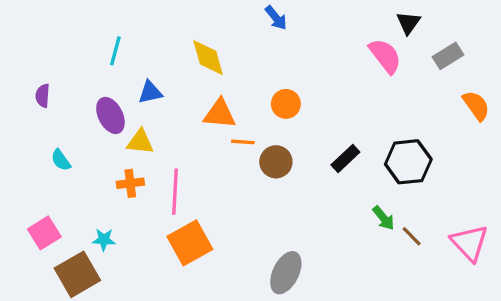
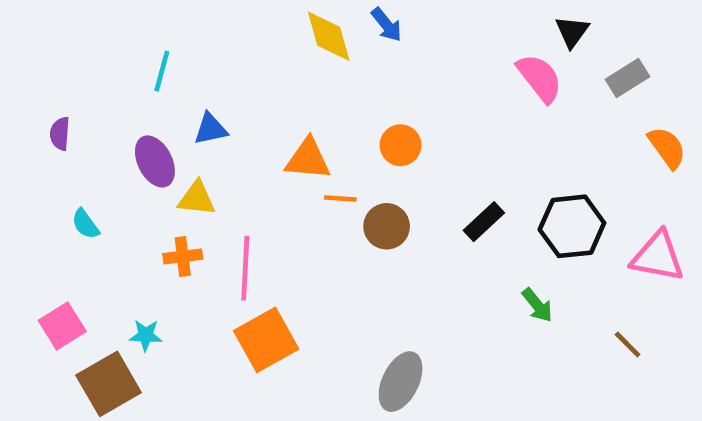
yellow diamond: (208, 58) -> (329, 36), moved
brown line: (412, 236) -> (628, 344), moved
pink triangle: (470, 243) -> (658, 256), moved, turned -36

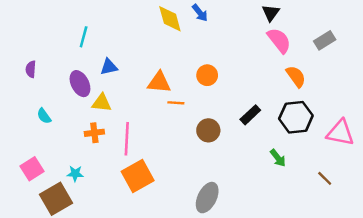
black triangle: (572, 32) -> (271, 13), moved
orange semicircle: (667, 148) -> (296, 76), moved
brown circle: (387, 226) -> (208, 130), moved

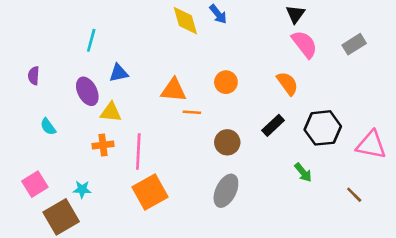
orange semicircle: (296, 76) -> (287, 83), moved
gray ellipse: (207, 198) -> (226, 191), moved

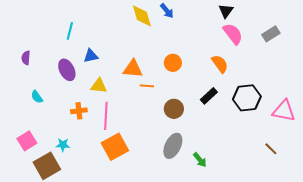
yellow triangle: (111, 112) -> (99, 86), moved
green arrow: (303, 172) -> (200, 160), moved

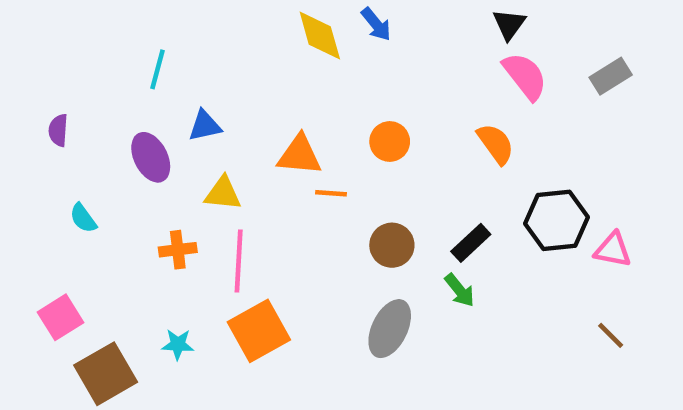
black rectangle: (209, 96) -> (471, 243), moved
pink triangle: (284, 111) -> (613, 250), moved, size x0.7
cyan star: (63, 145) -> (178, 344), moved
green arrow: (200, 160) -> (460, 290), moved

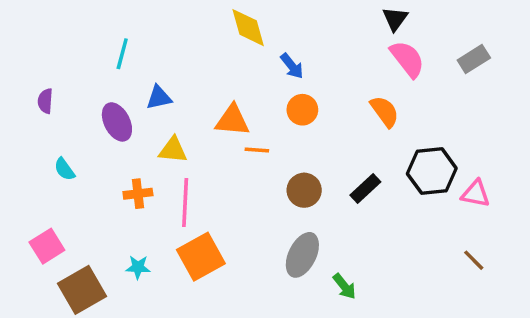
blue arrow: (376, 24) -> (292, 66), moved
green arrow: (460, 290) -> (344, 286), moved

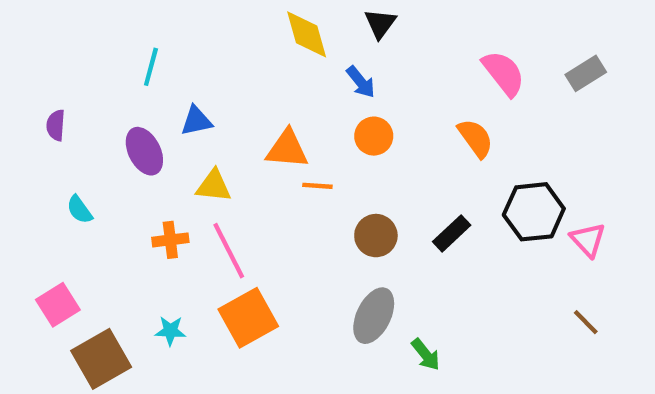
black triangle: (395, 19) -> (380, 24), moved
pink triangle: (476, 194) -> (588, 240), turned 36
pink line: (185, 202) -> (229, 251), turned -30

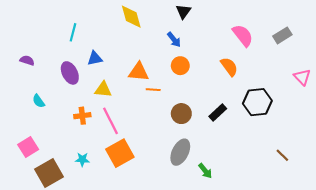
yellow diamond: (307, 34) -> (131, 17), moved
purple semicircle: (56, 125) -> (27, 60), turned 104
pink triangle: (588, 240) -> (302, 77), moved

